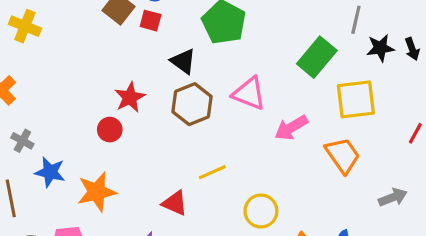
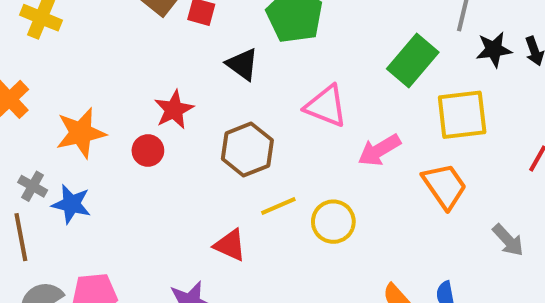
brown hexagon: (192, 104) -> (247, 149), moved
gray cross: (22, 141) -> (33, 186), moved
orange star: (97, 192) -> (81, 133), moved
gray arrow: (393, 197) -> (508, 240), turned 68
yellow circle: (261, 211) -> (333, 222), moved

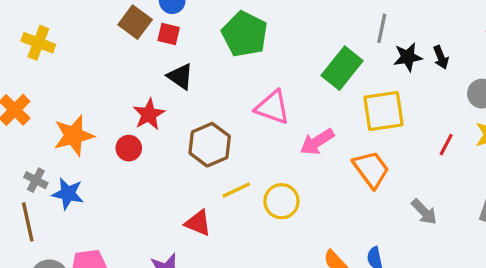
black triangle: (242, 64) -> (180, 76), moved

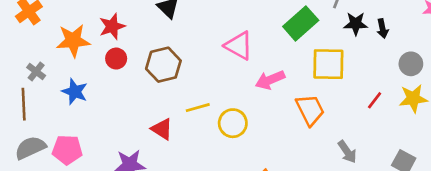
red star: (149, 114) -> (112, 26), moved
brown hexagon: (210, 145) -> (163, 65), moved
blue star: (68, 194) -> (75, 92), moved

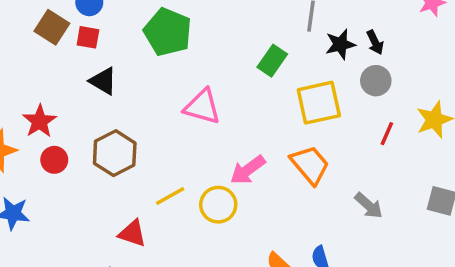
green rectangle: (301, 23) -> (272, 61), size x0.7
gray circle: (411, 64) -> (376, 81), moved
pink arrow: (270, 80) -> (248, 170), moved

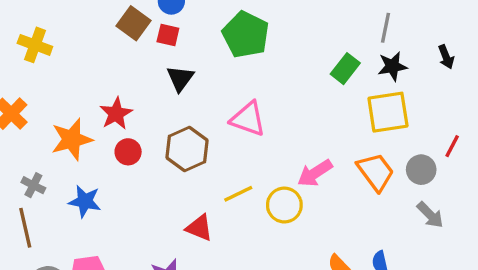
black star: (340, 44) -> (392, 66), moved
black triangle: (103, 81) -> (180, 78), turned 32
gray circle: (376, 81) -> (421, 170), moved
pink triangle: (202, 107) -> (248, 119), moved

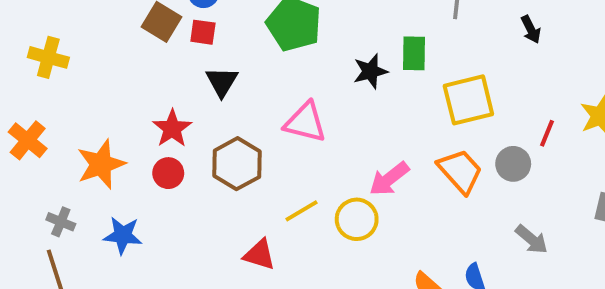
black star: (392, 66) -> (370, 71), moved
green rectangle: (345, 69) -> (414, 53), turned -32
red star: (116, 114) -> (172, 129), moved
gray arrow: (430, 215) -> (532, 239), moved

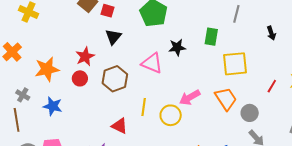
black star: (370, 71) -> (177, 47), moved
gray circle: (513, 164) -> (250, 113), moved
yellow line: (301, 211) -> (144, 107), turned -60

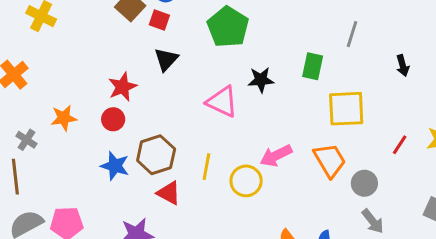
orange star: (47, 69) -> (64, 118), moved, size x0.7
brown hexagon: (115, 79) -> (156, 155), moved
blue star: (53, 106) -> (115, 166), moved

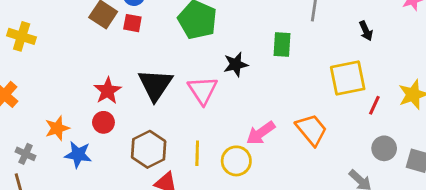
black triangle: (166, 59) -> (155, 85), moved, size x1.5
pink triangle: (222, 102) -> (203, 90), turned 40
yellow square: (346, 109) -> (348, 78), moved
blue star: (115, 166) -> (78, 155), moved
gray circle: (364, 183) -> (384, 148), moved

